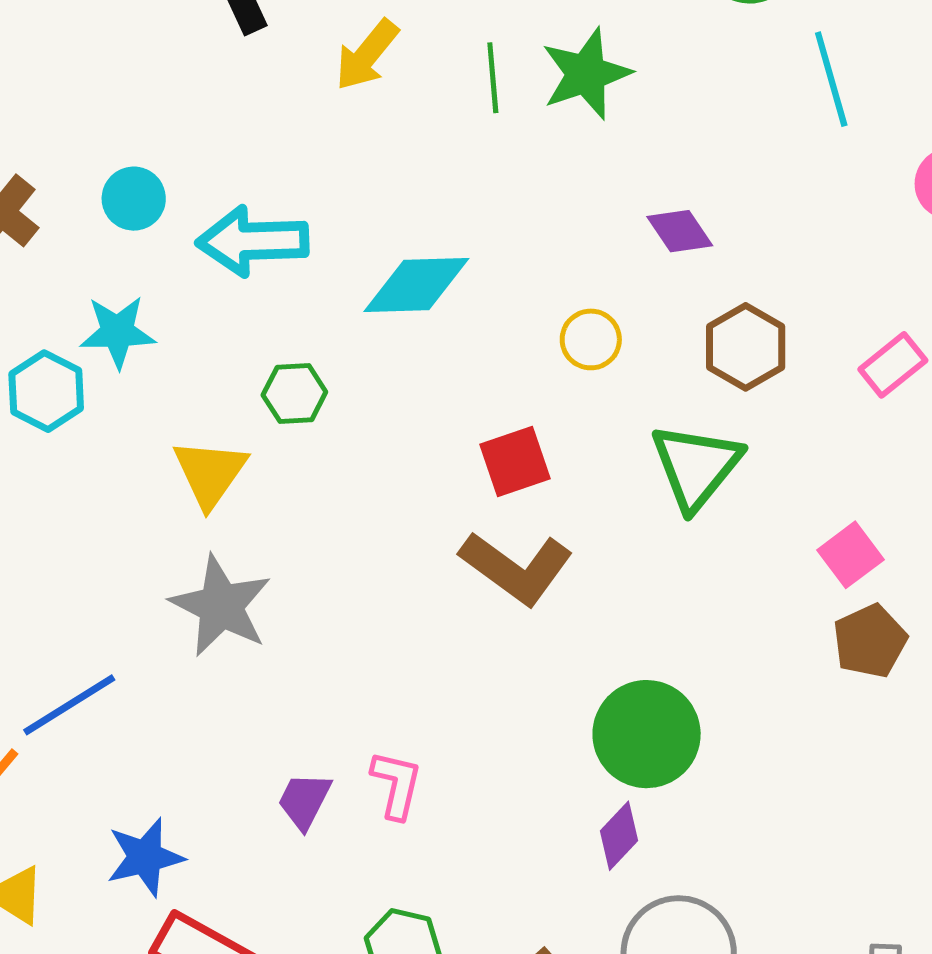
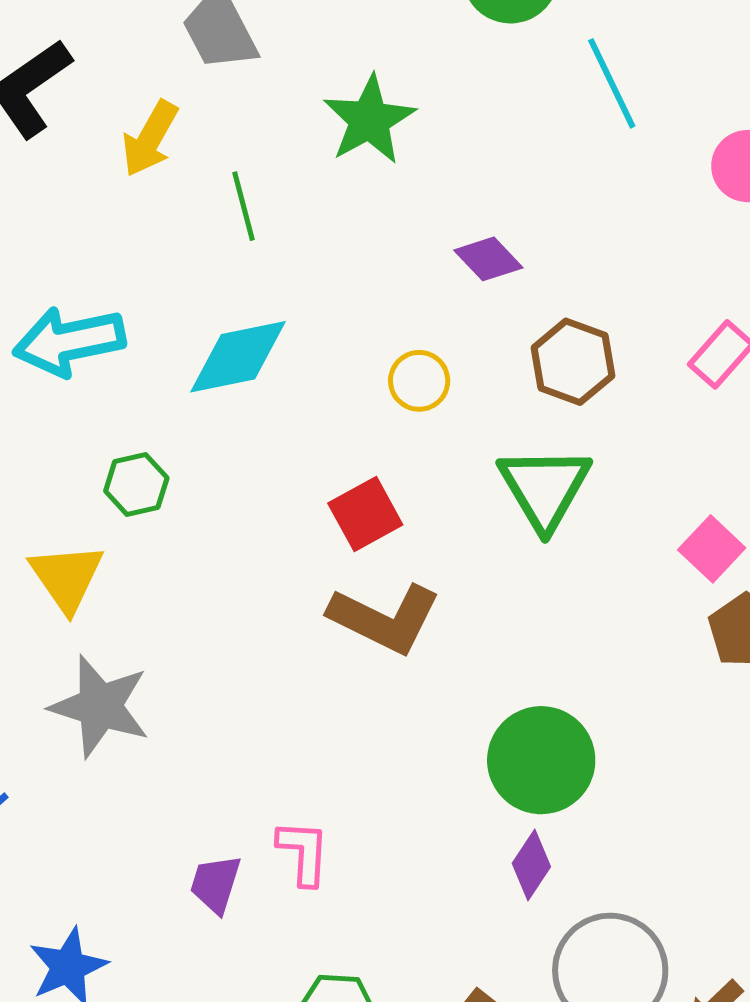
green line: (493, 78) -> (244, 206), moved

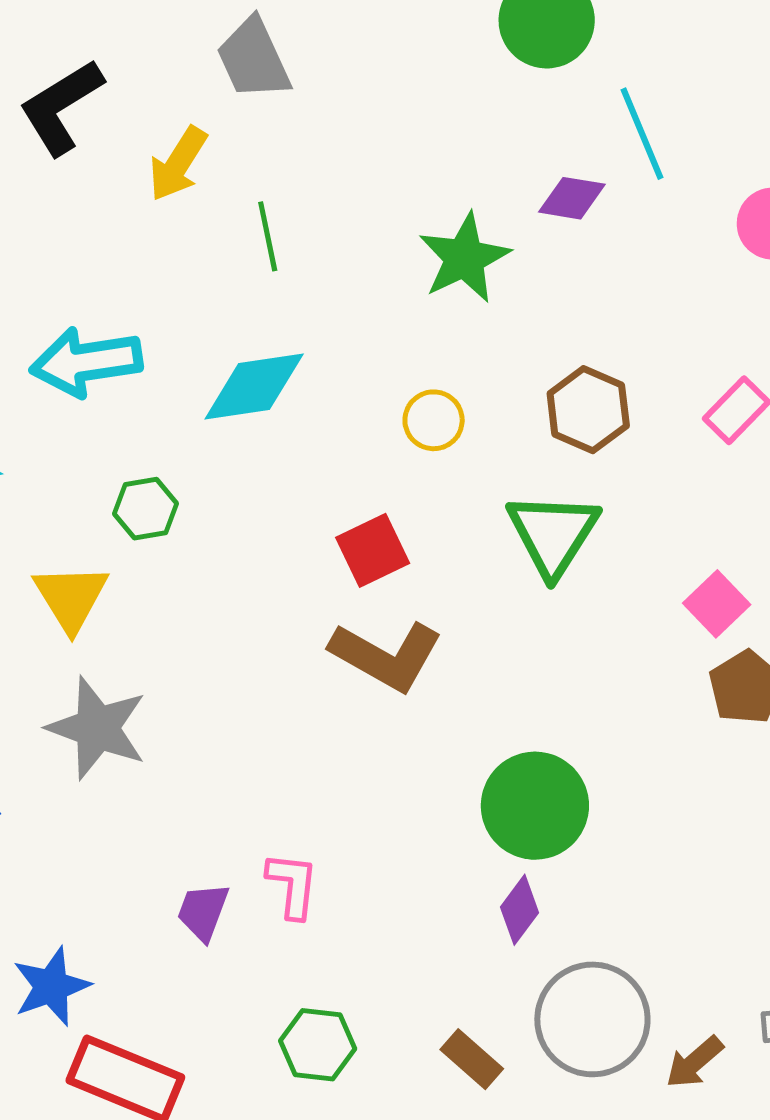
green star: (369, 120) -> (464, 258), moved
purple diamond: (488, 259) -> (572, 198), moved, turned -40

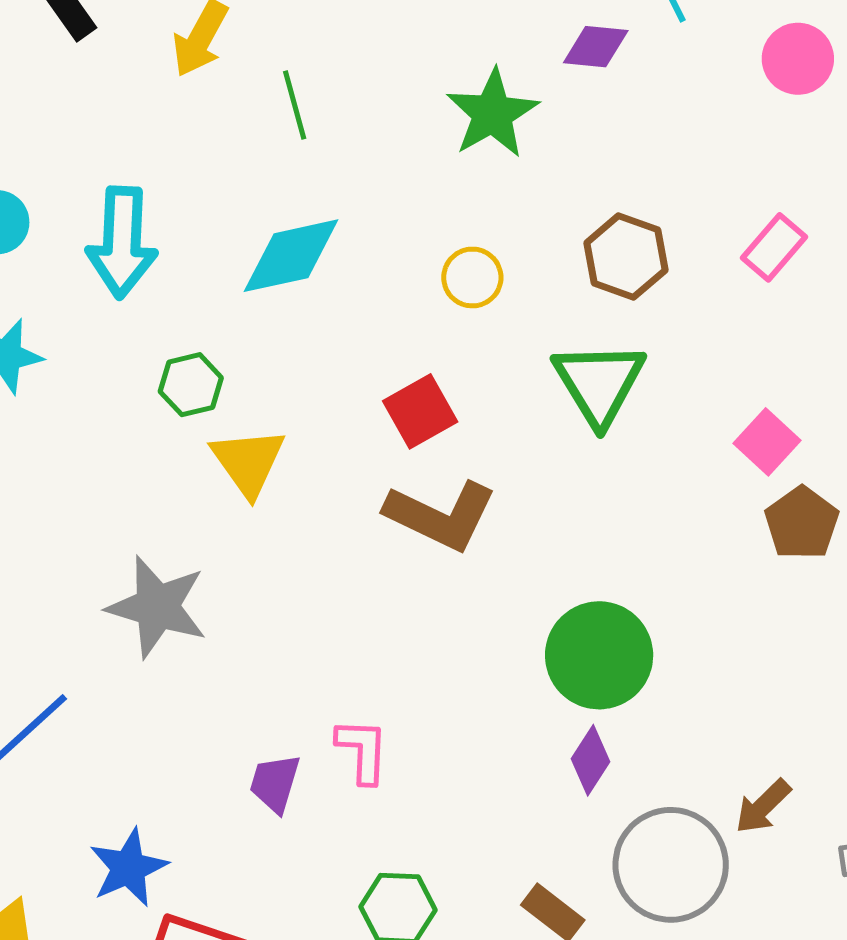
cyan arrow: (86, 362) -> (122, 242), turned -75
yellow triangle: (71, 597) -> (248, 462), moved
brown arrow: (694, 1062) -> (763, 806), moved

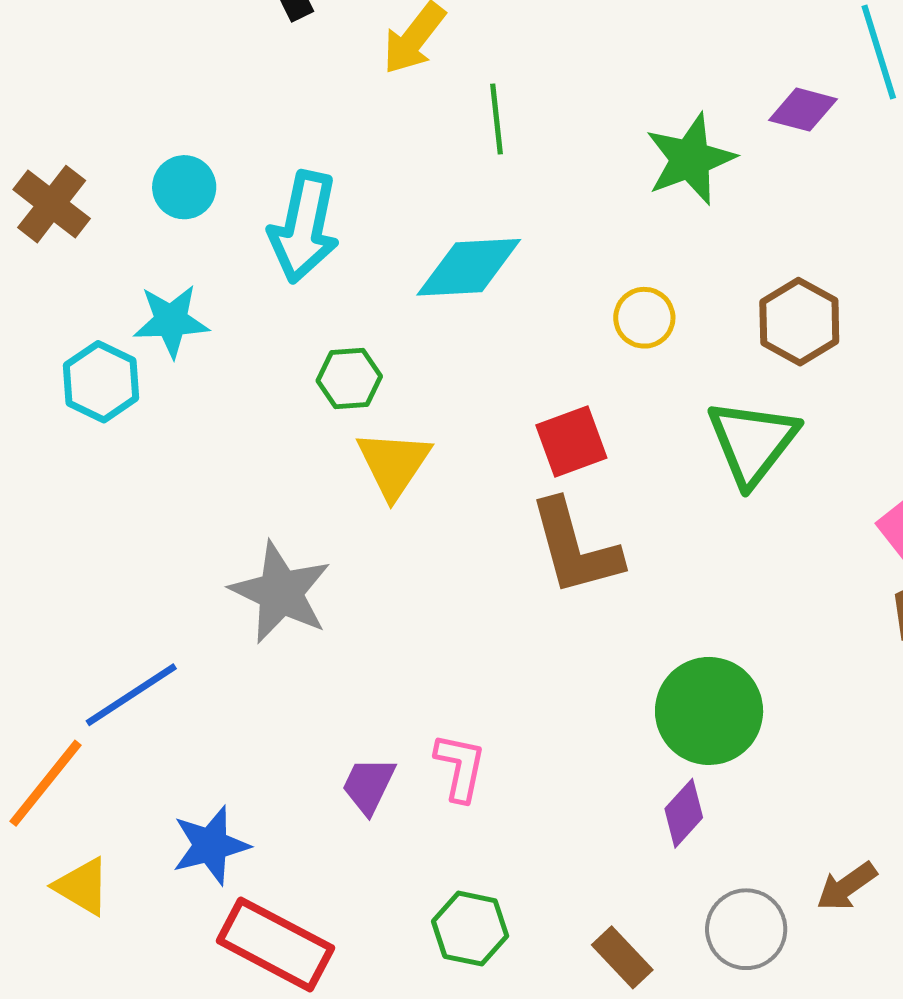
brown L-shape: (441, 516) -> (575, 548), turned 40
gray circle: (671, 865) -> (746, 929), size x0.7

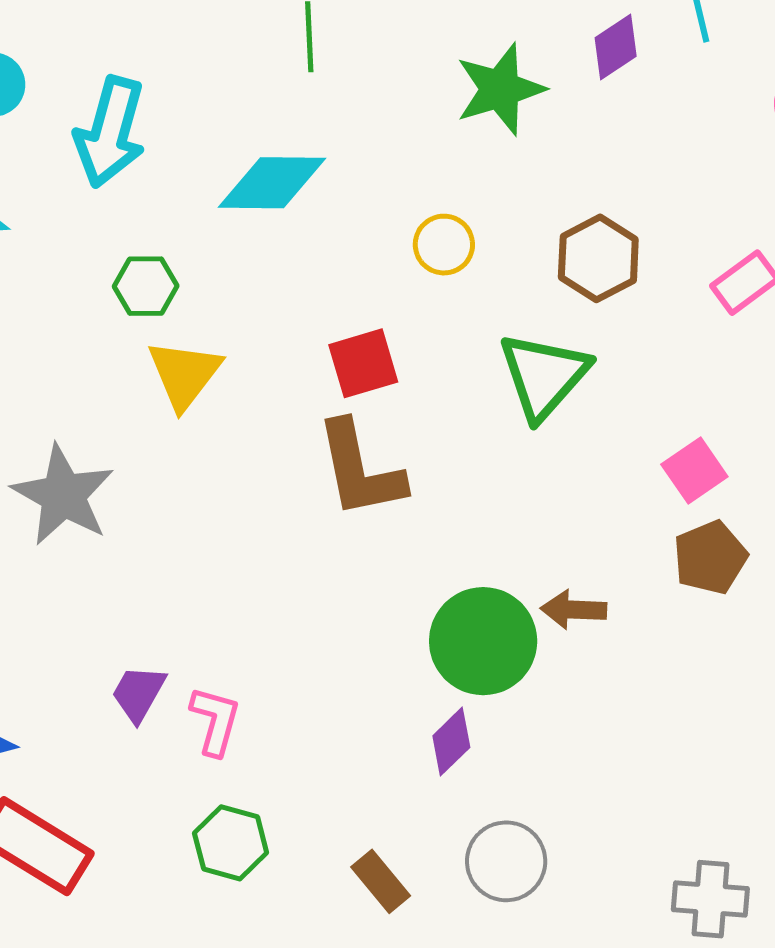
purple diamond: (803, 110) -> (616, 47), turned -52
pink L-shape: (460, 767) -> (215, 721), moved
brown arrow: (847, 886) -> (574, 610), moved, turned 34

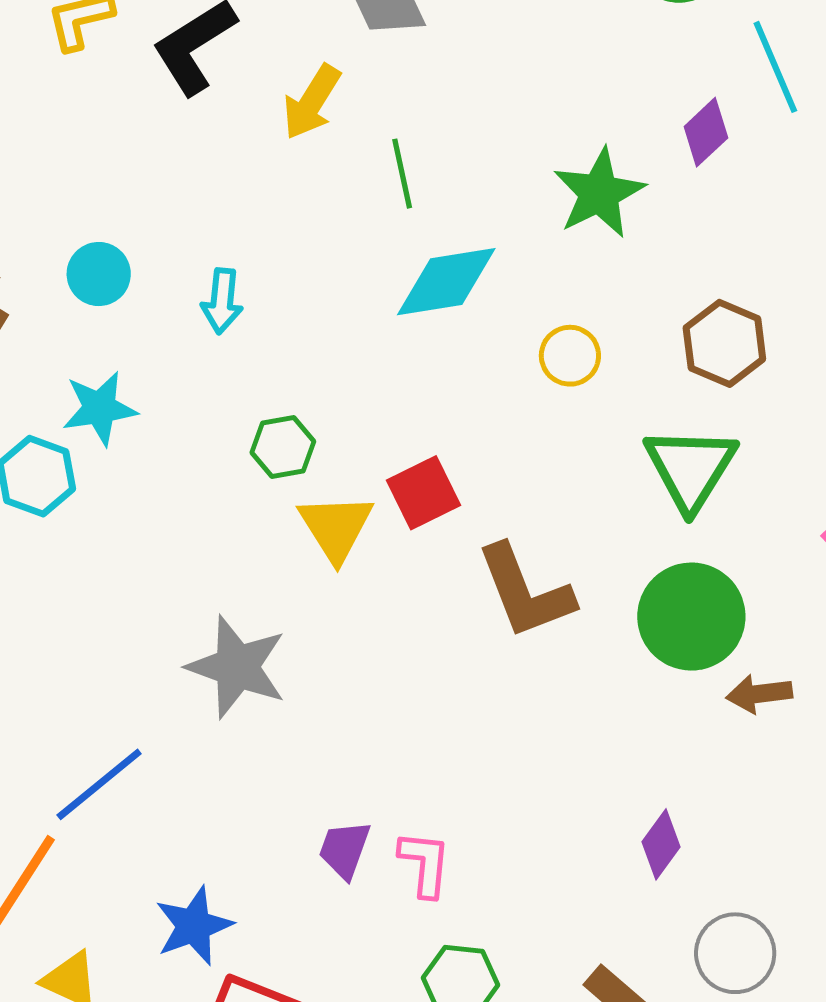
cyan arrow: (110, 132) -> (222, 301), size x0.6
cyan diamond: (272, 183) -> (446, 282), moved
red square: (363, 363) -> (424, 493), moved
green circle: (483, 641) -> (691, 617), moved

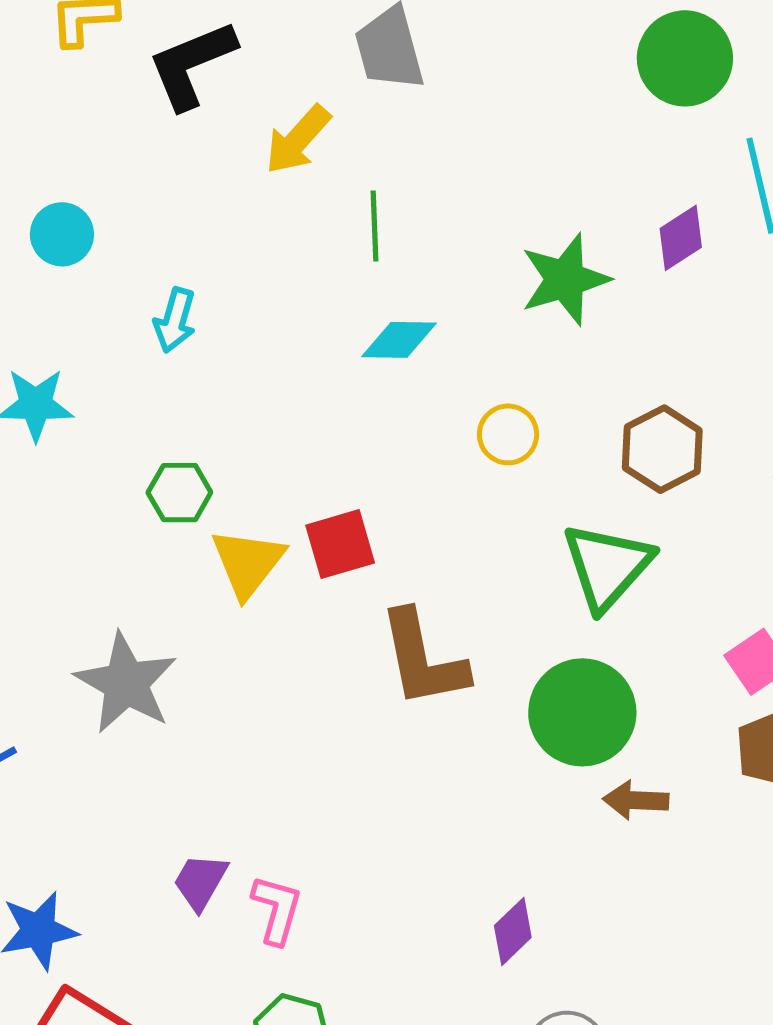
cyan circle: (99, 274) -> (62, 234), moved
cyan diamond: (446, 282) -> (399, 340), size x0.7
green hexagon: (283, 447) -> (179, 493), moved

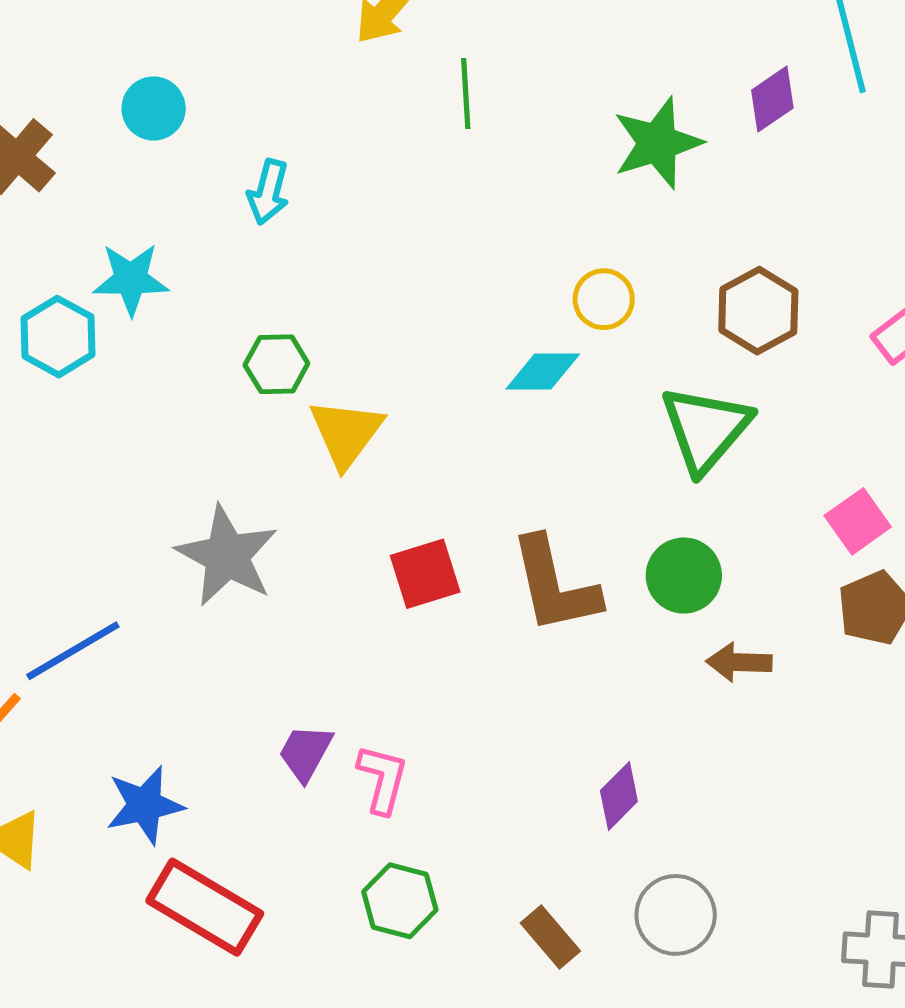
cyan diamond: (399, 340) -> (543, 372), moved
red square: (340, 544) -> (425, 574), moved
brown L-shape: (423, 659) -> (555, 585), moved
green circle: (582, 712) -> (684, 576), size x0.7

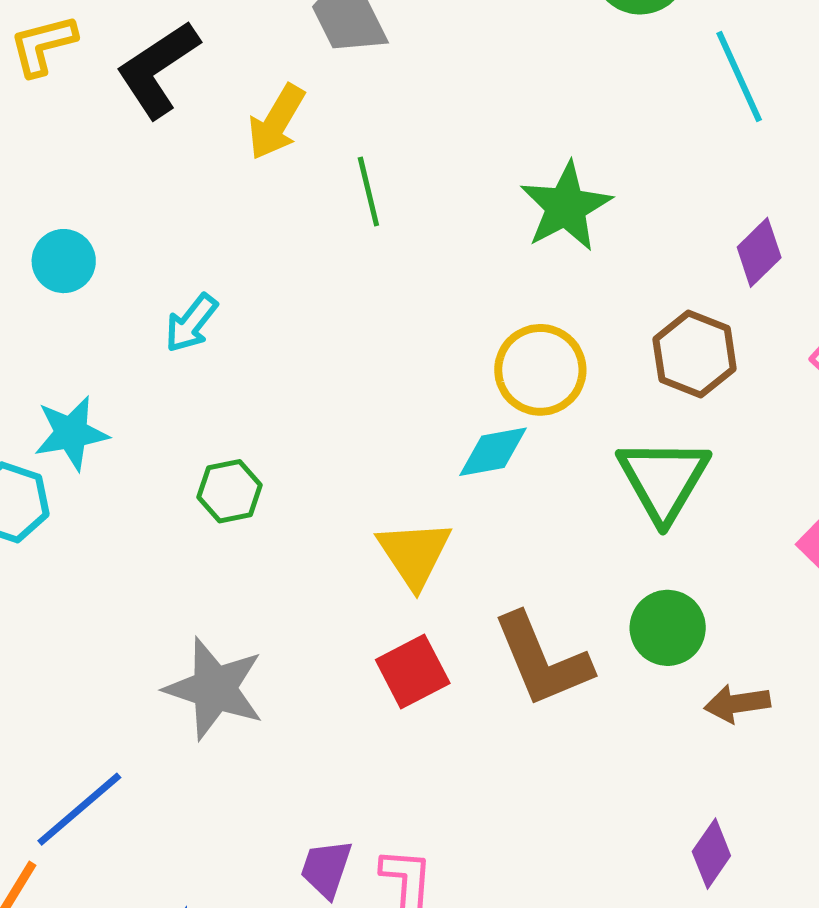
purple diamond: (772, 99) -> (759, 252), moved
cyan arrow: (268, 192) -> (191, 323), turned 34
yellow circle: (604, 299) -> (540, 370), size x1.5
yellow triangle: (346, 433) -> (414, 554), moved
purple diamond: (619, 796) -> (711, 854), moved

